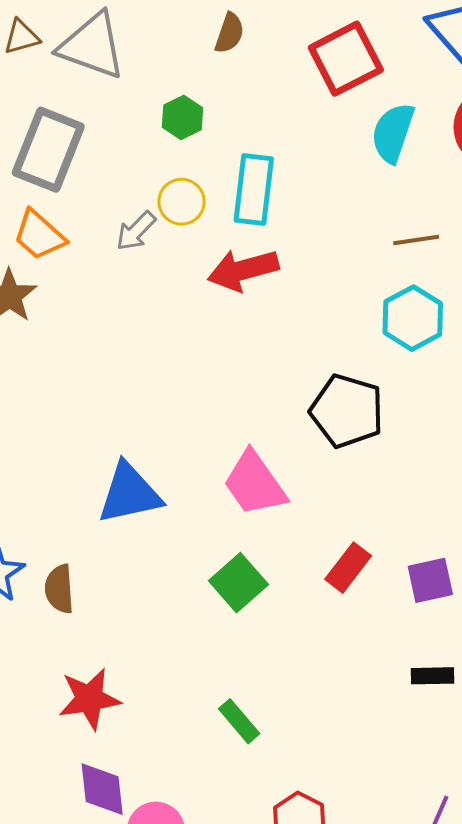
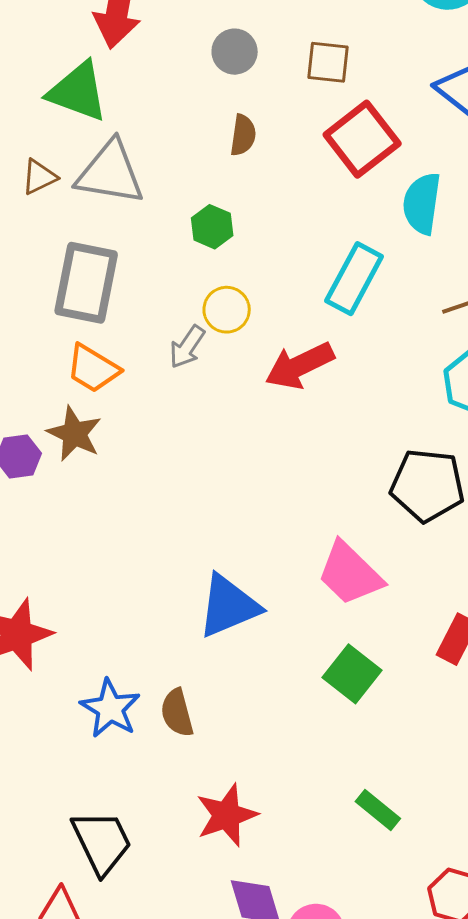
cyan rectangle: (254, 190) -> (354, 279), moved, turned 32

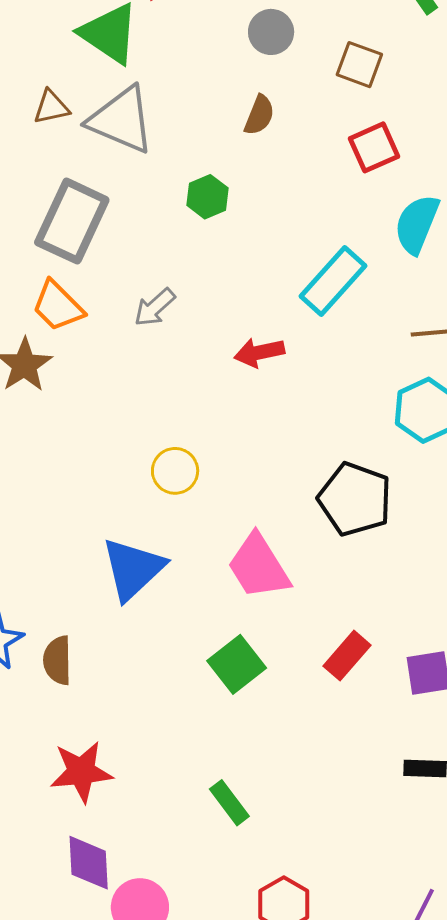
red square: (362, 139) -> (374, 147), size x0.7
yellow circle: (227, 310) -> (175, 471), moved
red arrow: (300, 366) -> (259, 352), size x0.7
blue triangle: (229, 606) -> (133, 569), turned -34

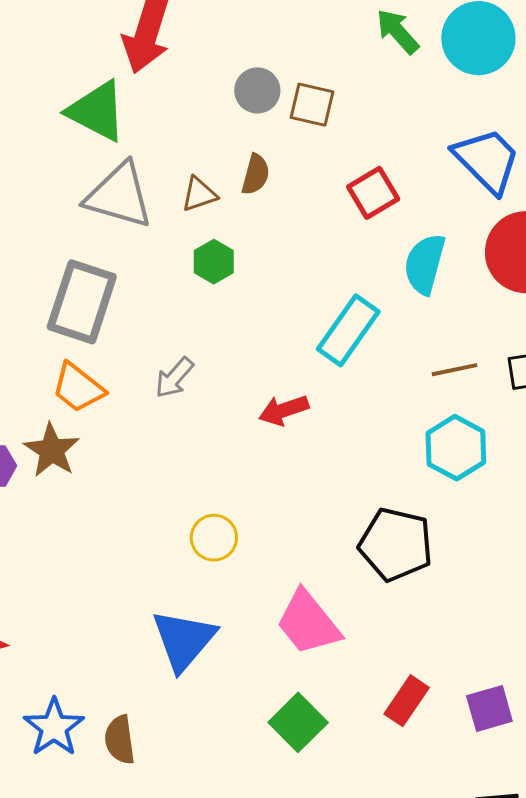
brown square: (359, 65) -> (312, 105), moved
brown triangle: (51, 107) -> (199, 194), moved

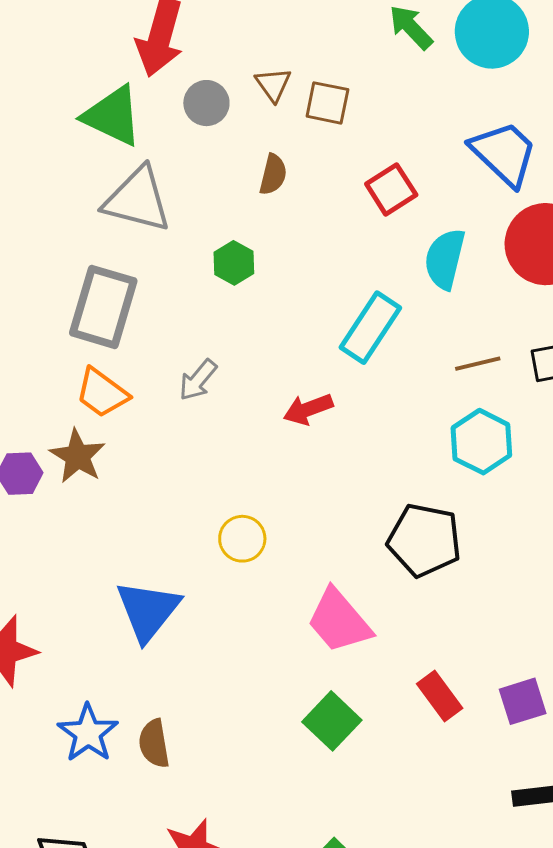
gray circle: (257, 90) -> (206, 103), moved
brown triangle: (199, 194) -> (273, 84), moved, turned -45
blue triangle: (184, 640) -> (148, 611), moved
red rectangle: (407, 701) -> (440, 696), turned -69

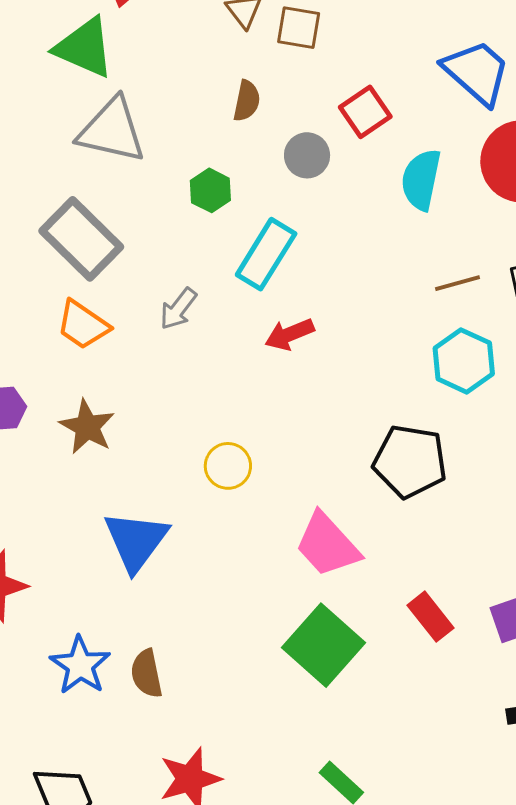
gray circle: (206, 103) -> (307, 155), moved
gray rectangle: (103, 307) -> (81, 239), turned -60
cyan rectangle: (370, 328) -> (266, 254), moved
brown star: (78, 456) -> (87, 427), moved
green square: (332, 721) -> (324, 645), size x1.4

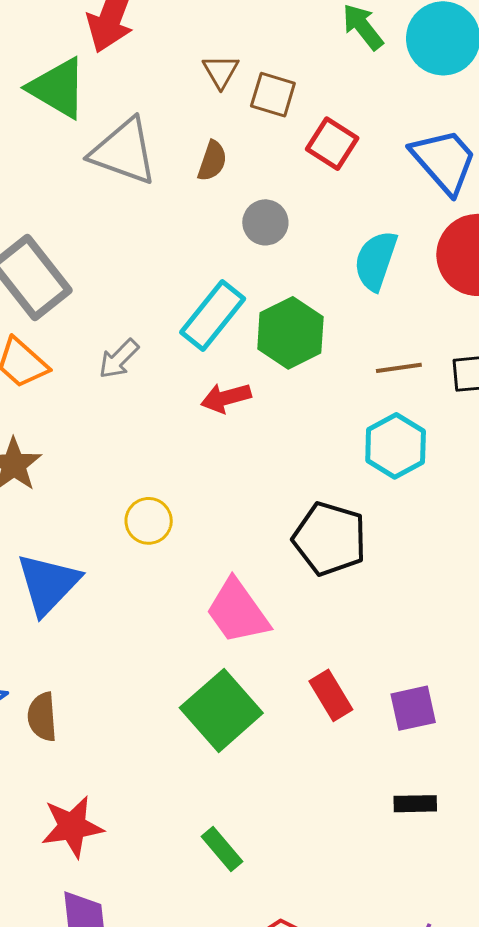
red square: (365, 112) -> (332, 144), moved, turned -30
gray triangle: (112, 131) -> (124, 152), moved
green hexagon: (210, 190) -> (290, 333), moved, size x1.6

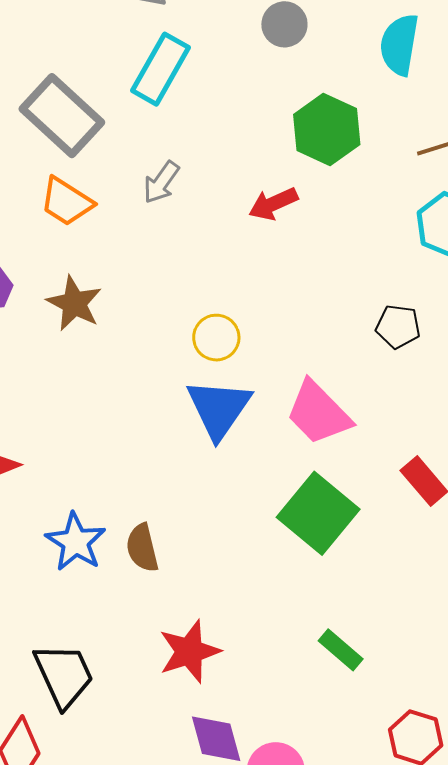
cyan rectangle: (213, 315) -> (161, 69), moved
black pentagon: (330, 539) -> (398, 327), size x0.6
blue triangle: (48, 584) -> (219, 409), moved

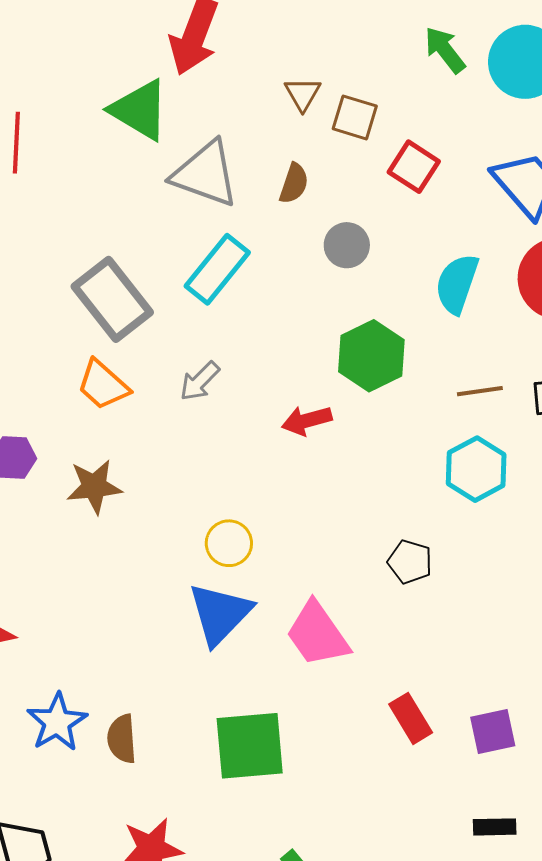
brown star: (74, 303) -> (94, 487), turned 30
green square: (318, 513) -> (250, 746), moved, turned 36

